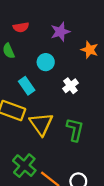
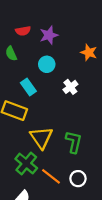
purple star: (60, 32) -> (49, 35), moved
yellow triangle: (41, 124) -> (41, 138), moved
green L-shape: (75, 130) -> (74, 142), moved

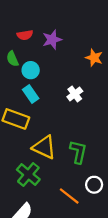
cyan circle: (47, 64) -> (31, 70), moved
yellow triangle: (41, 138) -> (44, 147), turned -30
orange line: (51, 176) -> (69, 196), moved
white circle: (78, 179) -> (94, 185), moved

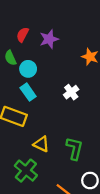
red semicircle: (25, 35) -> (23, 35), turned 128
yellow triangle: (44, 147) -> (41, 144), size x0.7

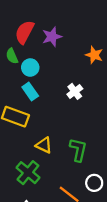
red semicircle: (23, 35) -> (25, 32), size x1.5

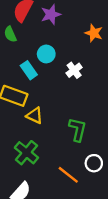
cyan circle: (30, 68) -> (46, 54), moved
yellow triangle: (44, 145) -> (35, 116), moved

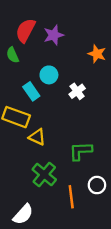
green L-shape: (78, 129) -> (81, 151), turned -105
green cross: (26, 153) -> (44, 174), moved
orange line: (68, 175) -> (71, 197), turned 45

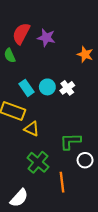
purple star: (54, 35) -> (46, 38), turned 30
cyan circle: (49, 75) -> (47, 87), moved
white circle: (97, 185) -> (85, 160), moved

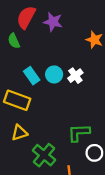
yellow triangle: (32, 129) -> (19, 133), moved, turned -42

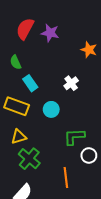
green semicircle: (14, 41) -> (16, 62), moved
cyan circle: (54, 74) -> (51, 109), moved
green cross: (44, 155) -> (29, 159), moved

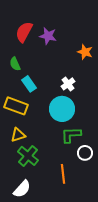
cyan circle: (51, 109) -> (62, 109), moved, size x1.6

